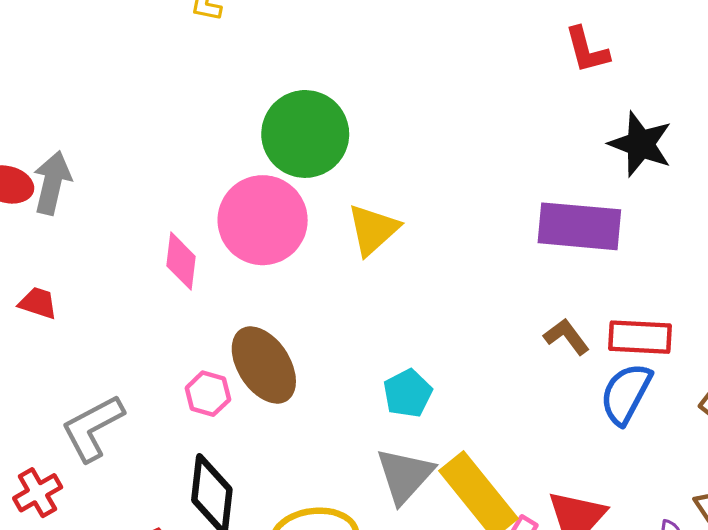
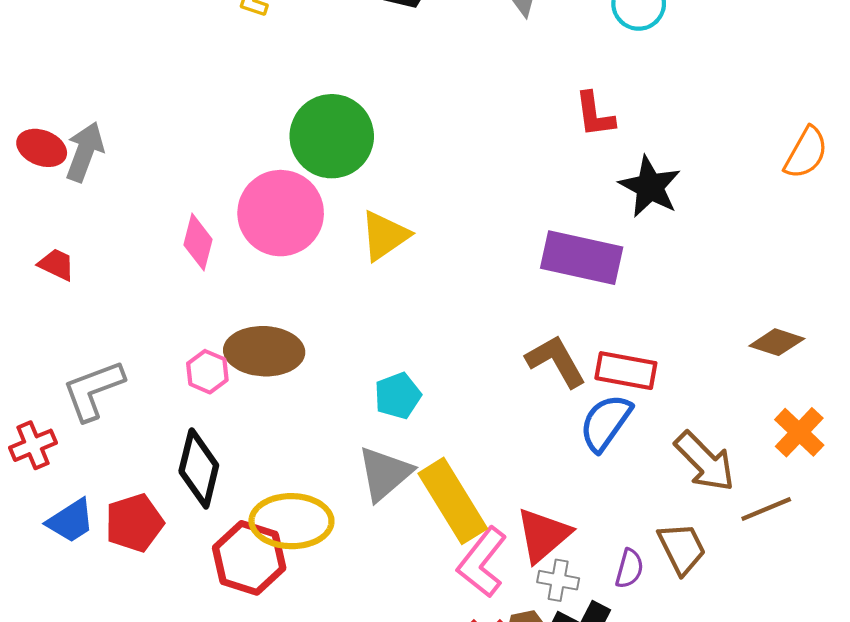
red L-shape: (587, 50) -> (595, 115), moved
brown L-shape: (567, 337) -> (556, 361), size x1.4
brown ellipse: (264, 365) -> (264, 351), turned -62

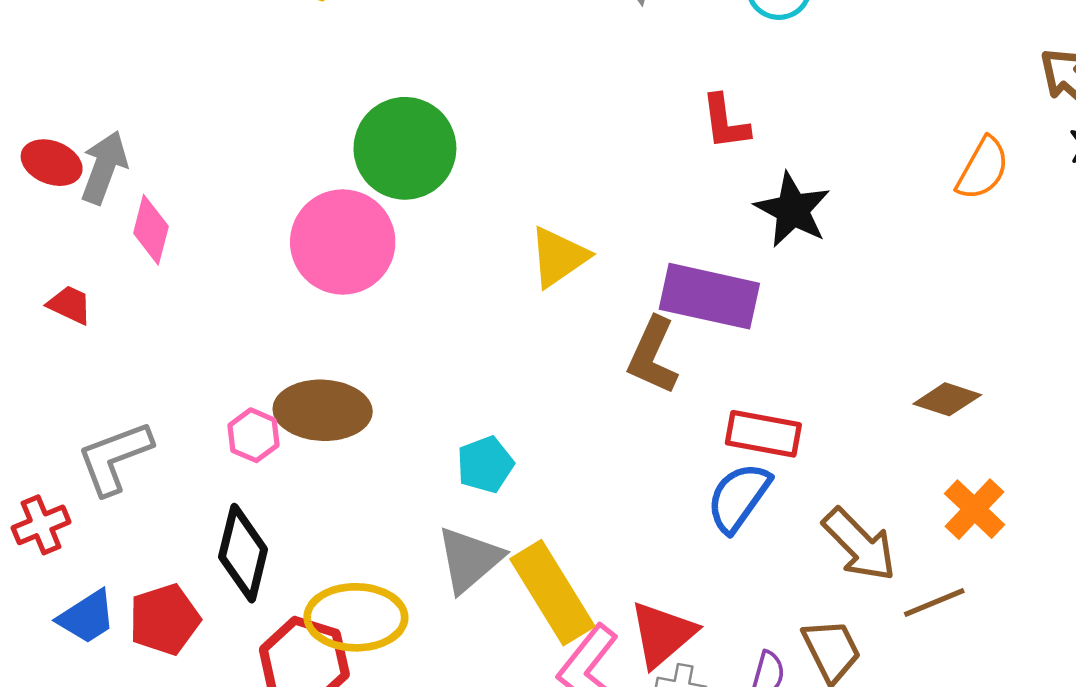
yellow triangle: (385, 236) -> (559, 257), moved
pink diamond: (198, 242) -> (151, 230), moved
brown L-shape: (556, 361) -> (653, 356), moved, turned -126

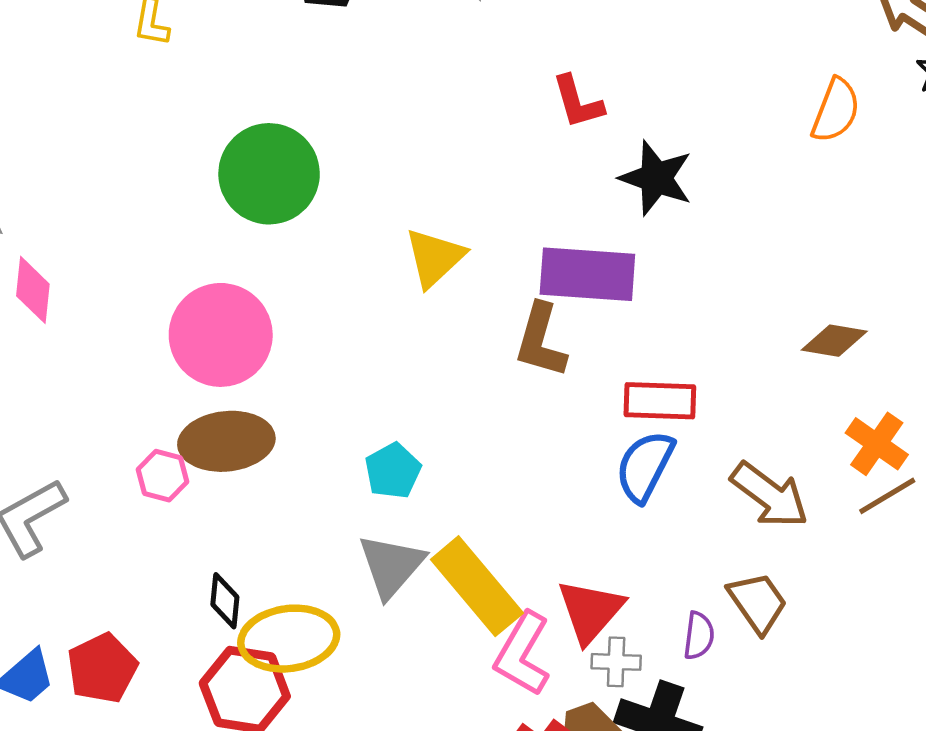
pink circle: (343, 242) -> (221, 335), moved
black diamond: (243, 553) -> (225, 601), moved, size x0.6
brown line: (934, 603) -> (887, 496), moved

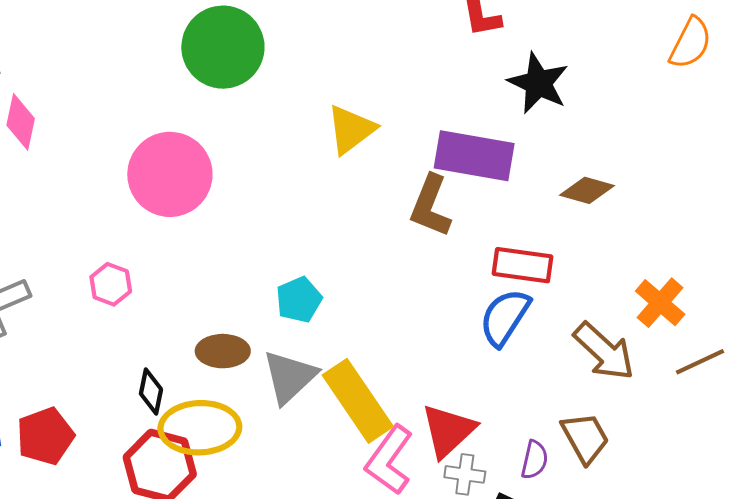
brown diamond: (834, 341) -> (587, 190), moved
brown ellipse: (226, 441) -> (223, 351), moved, size x0.7
orange cross: (877, 444) -> (660, 303), moved

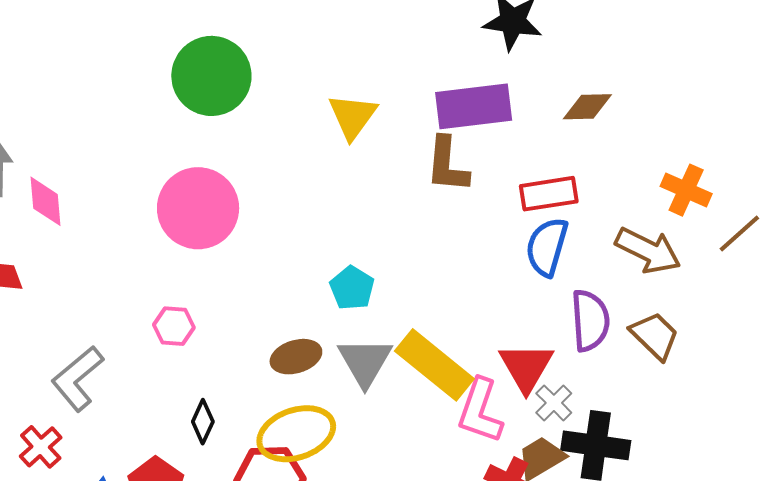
black diamond: (151, 391) -> (203, 422), moved, turned 30
purple semicircle: (534, 460) -> (590, 320), moved, size x1.6
gray cross: (465, 474) -> (554, 403), turned -36

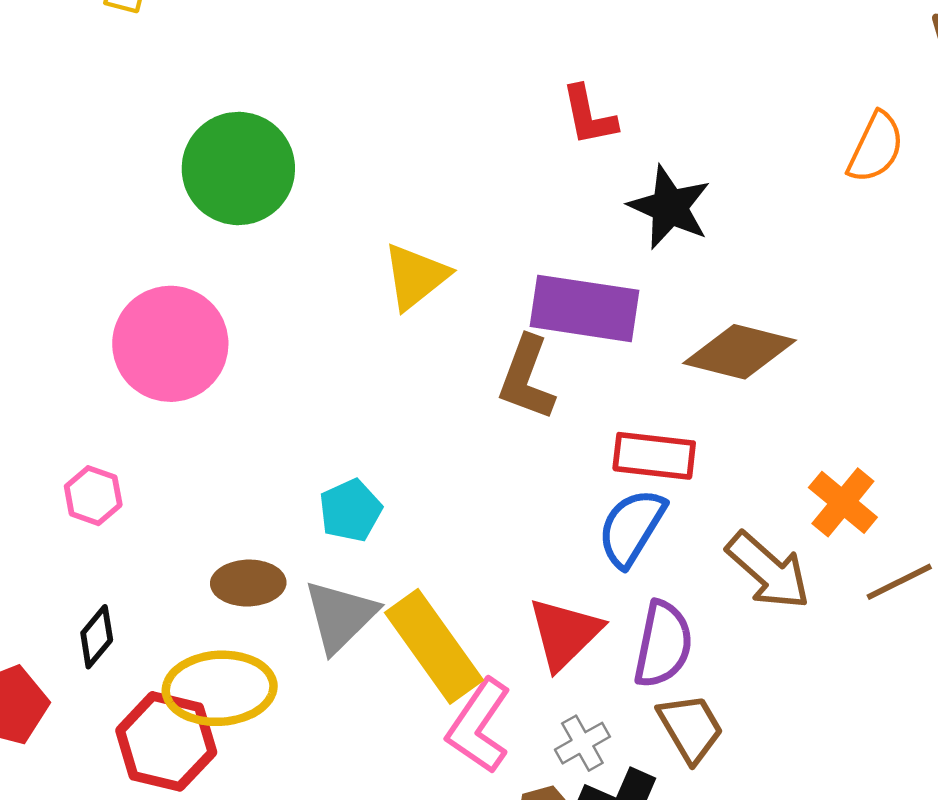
brown diamond: (587, 107) -> (740, 352), size x1.5
brown trapezoid: (655, 336) -> (690, 728), moved
red triangle: (526, 367) -> (565, 633), moved

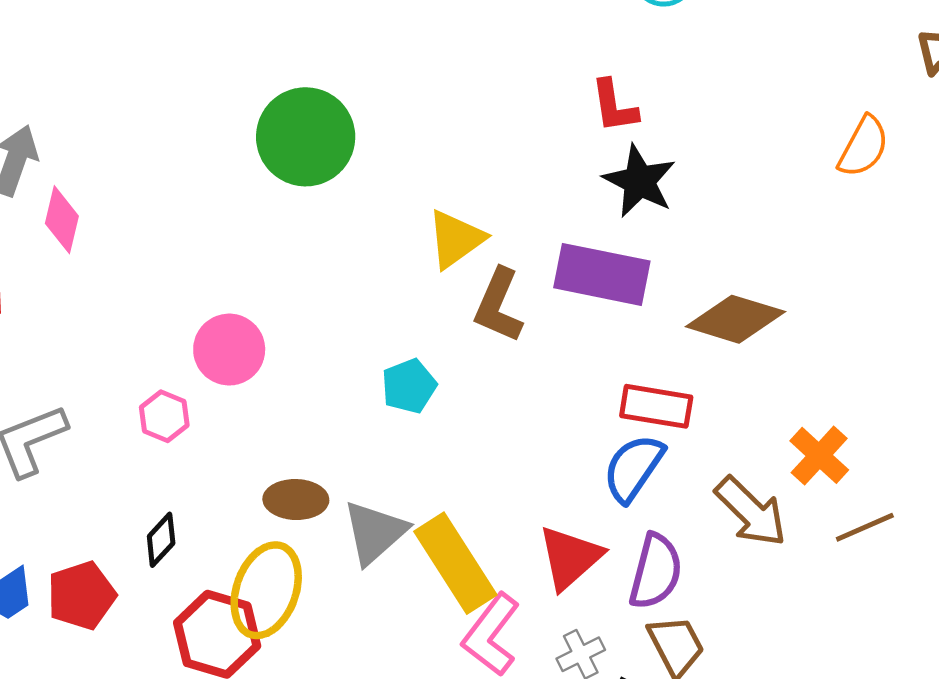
black star: (670, 207) -> (639, 181), moved
pink circle: (170, 344) -> (229, 350), moved, size x0.7
brown L-shape: (527, 378) -> (498, 305), moved
cyan pentagon: (350, 510) -> (409, 386), moved
yellow ellipse: (220, 688) -> (266, 590), turned -70

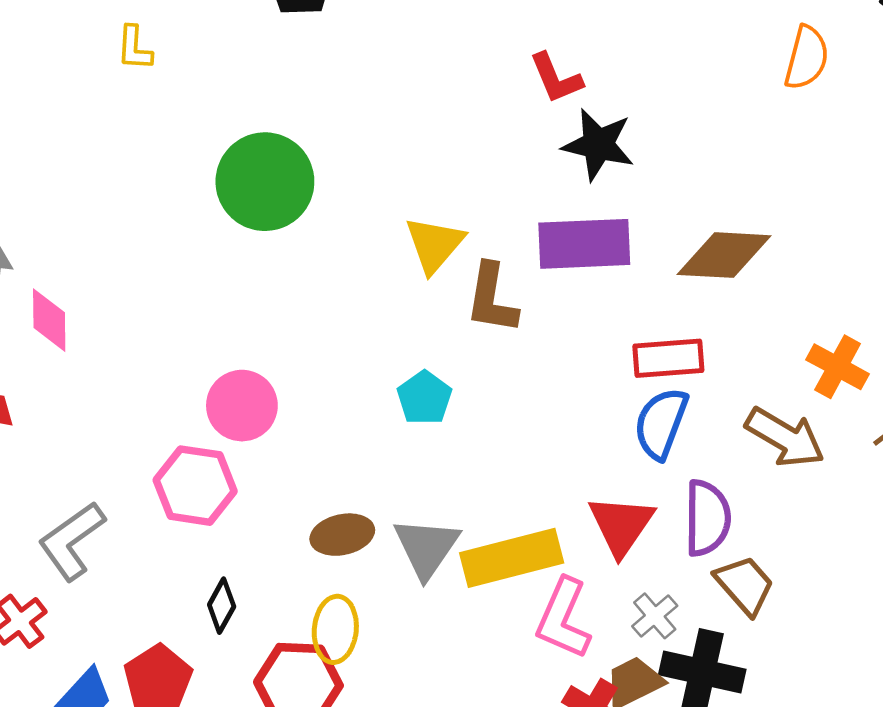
pink hexagon: (164, 416) -> (195, 486), size x1.6
yellow rectangle: (455, 563) -> (512, 558), turned -58
yellow ellipse: (266, 590) -> (335, 629), size x0.7

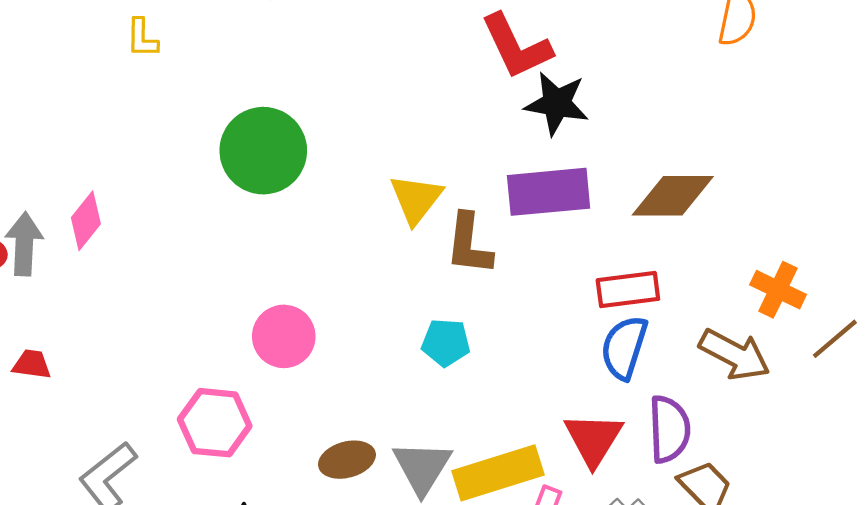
red L-shape: (556, 78) -> (516, 46), size x1.5
pink diamond: (49, 320) -> (86, 221), moved, turned 42
cyan pentagon: (424, 398) -> (446, 343), moved, turned -30
pink circle: (242, 406) -> (284, 336), moved

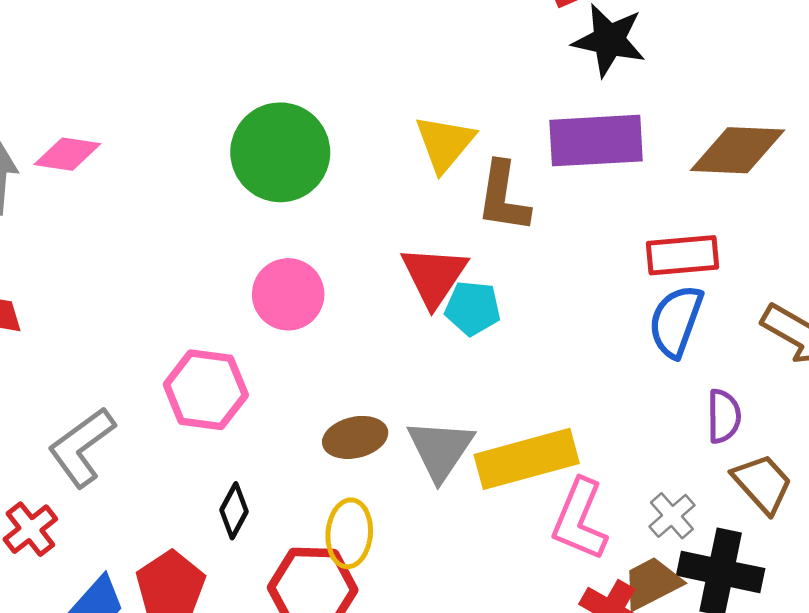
green circle: (263, 151) -> (280, 152), moved
pink diamond: (86, 221) -> (67, 154), turned 58
purple semicircle: (669, 429) -> (724, 416), size x0.7
red triangle: (593, 439) -> (434, 276), moved

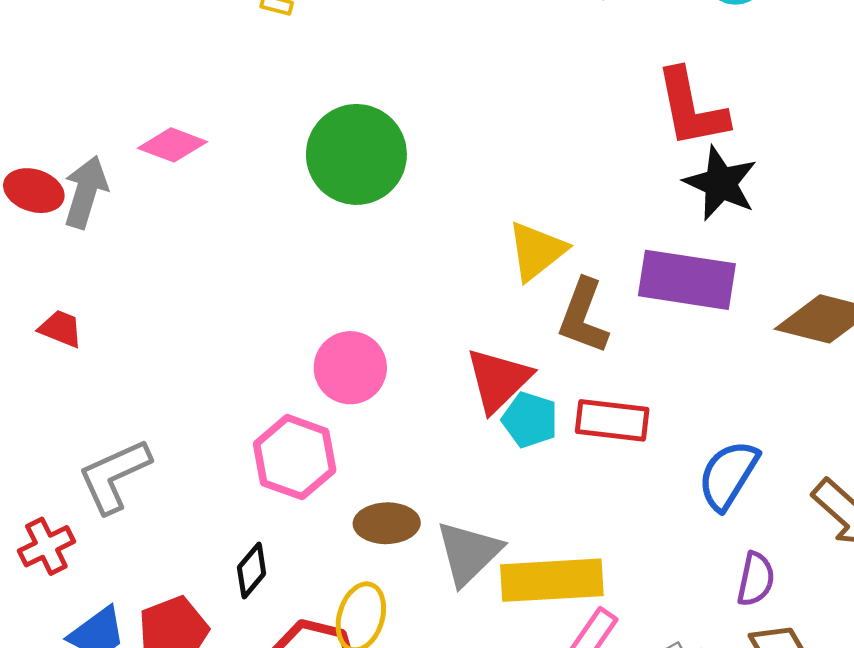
green circle: (280, 152) -> (356, 154), moved
pink diamond: (67, 154) -> (173, 145), moved
red rectangle: (682, 255) -> (612, 420), moved
pink hexagon: (206, 390) -> (295, 457), moved

